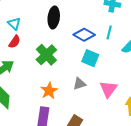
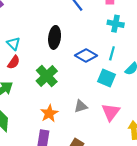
cyan square: (90, 58) -> (107, 78), moved

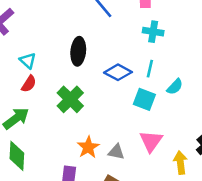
gray triangle: (81, 106) -> (116, 152), moved, turned 32
orange star: (49, 113) -> (88, 147), moved

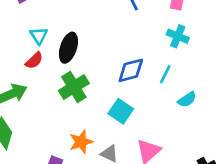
black ellipse: (78, 51) -> (68, 48), moved
blue diamond: (118, 72) -> (131, 70), turned -56
cyan square: (144, 99) -> (121, 111), moved

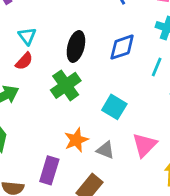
black ellipse: (68, 48) -> (76, 46), moved
blue diamond: (131, 70) -> (122, 47), moved

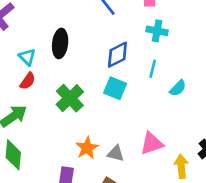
black ellipse: (76, 46) -> (60, 43), moved
cyan square: (114, 107) -> (115, 88), moved
pink triangle: (145, 145) -> (152, 143), turned 35

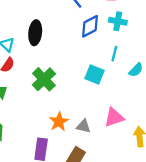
blue diamond: (117, 55) -> (90, 26), moved
cyan square: (115, 88) -> (94, 75), moved

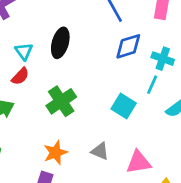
cyan cross: (118, 21) -> (163, 59), moved
orange star: (59, 122) -> (55, 153), moved
gray triangle: (83, 126) -> (100, 151), moved

